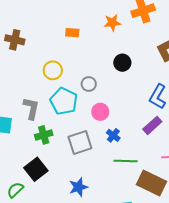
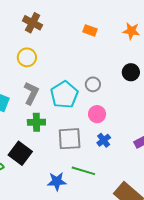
yellow circle: (53, 70) -> (27, 57), moved
green line: (126, 161) -> (83, 171), moved
black square: (36, 169) -> (20, 153), turned -30

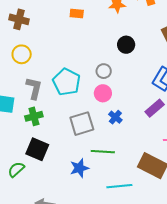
gray circle: (93, 84) -> (104, 71), moved
green cross: (36, 122) -> (34, 116), moved

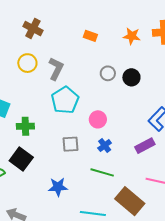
gray circle: (104, 71) -> (108, 73), moved
gray L-shape: (34, 88) -> (56, 69), moved
gray square: (82, 124) -> (70, 144), size x0.7
green line: (103, 152) -> (102, 172), moved

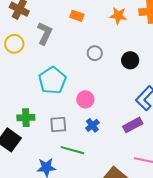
gray L-shape: (56, 69) -> (45, 33), moved
black circle: (131, 77) -> (130, 60), moved
green cross: (25, 126) -> (26, 118), moved
green line: (102, 172) -> (72, 150), moved

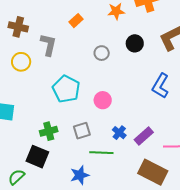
orange rectangle: (77, 16) -> (76, 21), turned -48
black circle: (130, 60) -> (135, 43), moved
blue cross: (92, 125) -> (119, 133), moved
purple rectangle: (133, 125) -> (144, 136), moved

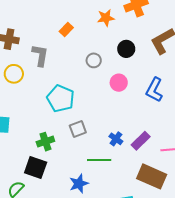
pink circle: (103, 100) -> (119, 83), moved
gray square: (82, 131) -> (78, 129), moved

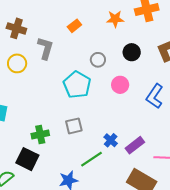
cyan pentagon: (61, 98) -> (77, 85), moved
green line: (99, 160) -> (91, 159), turned -40

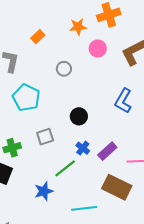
black circle: (132, 52) -> (79, 116), moved
cyan pentagon: (77, 85) -> (26, 98), moved
pink circle: (120, 85) -> (98, 49), moved

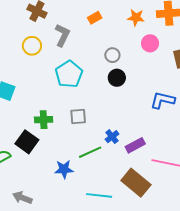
blue L-shape: (123, 101) -> (163, 100), turned 60
black circle: (79, 116) -> (117, 78), moved

